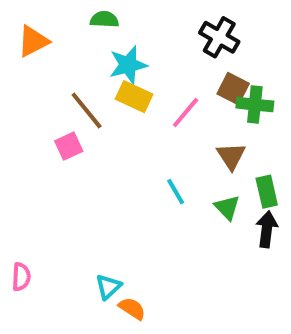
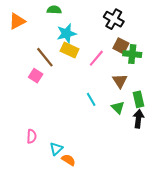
pink square: (69, 146) -> (36, 76), turned -32
pink semicircle: (21, 277) -> (32, 136), moved

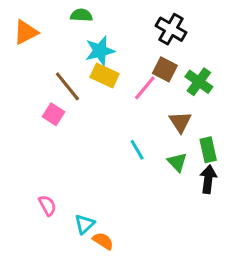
brown square: (121, 46) -> (165, 69), moved
green cross: (132, 54) -> (199, 82), turned 30
pink semicircle: (32, 136) -> (47, 205), turned -32

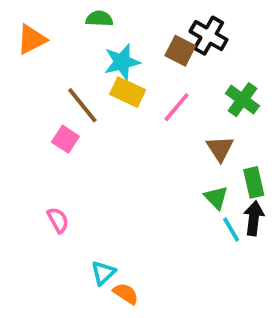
brown square: (165, 69) -> (180, 51), moved
cyan line: (137, 150) -> (231, 230), moved
pink semicircle: (47, 205) -> (58, 220), moved

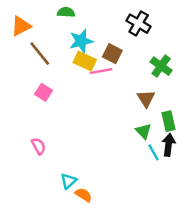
brown square: (180, 51) -> (112, 54), moved
brown line: (82, 105) -> (40, 54), moved
pink line: (177, 107) -> (101, 71), moved, turned 40

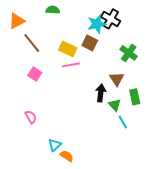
cyan star: (81, 41) -> (97, 24), moved
pink line: (101, 71) -> (71, 65), moved
black arrow: (169, 145) -> (101, 93), moved

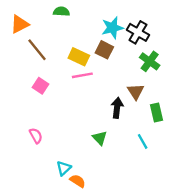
black cross: (111, 19) -> (138, 32), moved
green triangle: (115, 105) -> (100, 138), moved

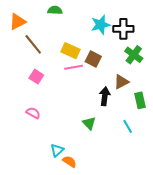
black cross: (138, 32) -> (123, 29), turned -30
brown square: (104, 50) -> (93, 59), moved
brown triangle: (136, 92) -> (121, 82), turned 35
pink semicircle: (36, 136) -> (33, 113), moved, turned -32

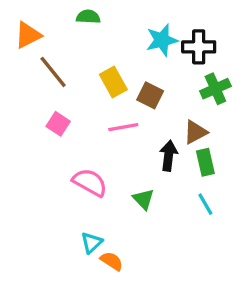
yellow rectangle: (71, 51) -> (113, 82), turned 36
green cross: (134, 55) -> (215, 89), turned 30
pink line: (74, 67) -> (123, 127), moved
green rectangle: (140, 100) -> (205, 162), moved
pink semicircle: (33, 113) -> (90, 182), moved, size x1.5

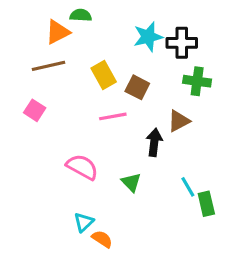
orange triangle: (28, 35) -> (58, 32), moved
brown line: (53, 72) -> (48, 66), turned -64
green cross: (215, 89) -> (197, 81), turned 32
pink square: (58, 124) -> (35, 110), moved
green rectangle: (205, 162) -> (206, 204), moved

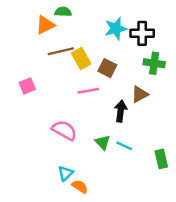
brown line: (48, 66) -> (61, 51), moved
pink square: (35, 110) -> (27, 86), turned 35
cyan line: (188, 187) -> (124, 146), moved, turned -35

